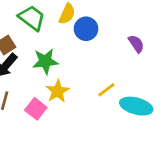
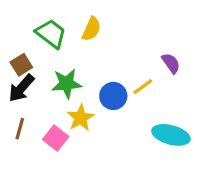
blue circle: (86, 29) -> (113, 96), moved
yellow line: (106, 90) -> (143, 87), moved

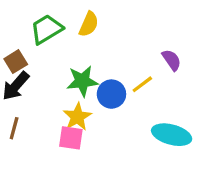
green trapezoid: (51, 34) -> (47, 29), turned -68
green star: (67, 83) -> (82, 81), moved
pink square: (56, 138) -> (71, 138), moved, turned -30

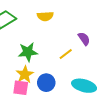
yellow semicircle: (89, 24) -> (45, 16), moved, turned 63
blue circle: (111, 94) -> (46, 83), moved

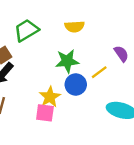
green star: (28, 52) -> (67, 61), moved
blue circle: (46, 83) -> (76, 85), moved

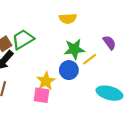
green trapezoid: (26, 30) -> (23, 39), moved
green star: (67, 61) -> (74, 49), moved

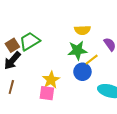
yellow semicircle: (68, 19) -> (82, 30), moved
blue circle: (69, 70) -> (82, 72), moved

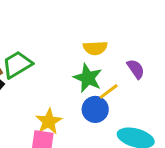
green star: (77, 50) -> (88, 78), turned 30

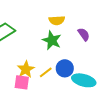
yellow line: (109, 91) -> (46, 72), moved
blue circle: (95, 109) -> (65, 68), moved

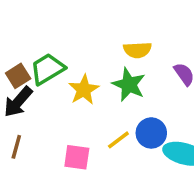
yellow star: (26, 69) -> (84, 90), moved

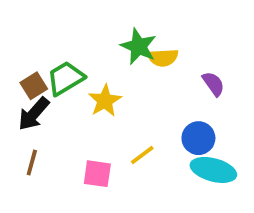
green star: (129, 85) -> (139, 46), moved
blue circle: (151, 133) -> (198, 138), moved

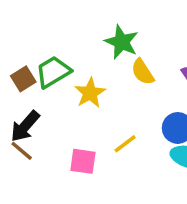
yellow semicircle: (163, 58) -> (143, 72), moved, turned 60
black arrow: (34, 114) -> (25, 126), moved
brown line: (32, 162) -> (22, 151), turned -65

